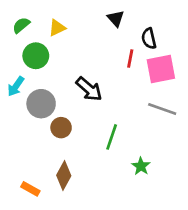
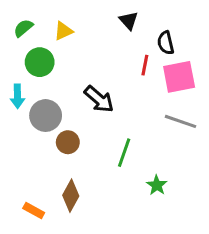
cyan arrow: (16, 86) -> (17, 96), turned -36

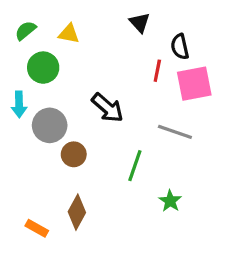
yellow triangle: (63, 31) -> (69, 34), turned 36
gray line: (181, 121) -> (175, 132), moved

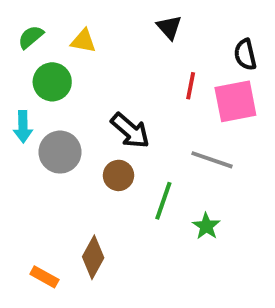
black semicircle: (180, 47) -> (245, 55), moved
brown circle: (74, 154) -> (118, 175), moved
green star: (170, 201) -> (206, 226), moved

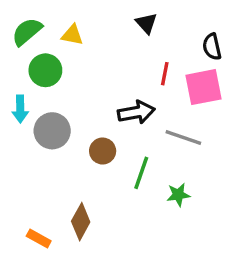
green semicircle: (31, 37) -> (27, 32), size x1.4
black arrow: (130, 131) -> (136, 112), moved, turned -51
green star: (206, 226) -> (178, 195), turned 30

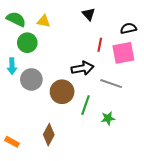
green semicircle: (27, 32) -> (16, 19), turned 66
black semicircle: (212, 47) -> (128, 28), turned 91
brown circle: (103, 151) -> (62, 92), size x1.5
orange rectangle: (39, 238) -> (12, 142), moved

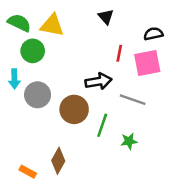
yellow triangle: (44, 21) -> (52, 25), size x1.5
orange rectangle: (12, 142) -> (28, 172), moved

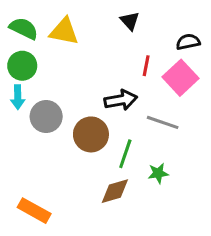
green circle: (33, 51) -> (22, 66), moved
pink square: (147, 63) -> (181, 78), turned -32
brown diamond: (58, 161) -> (115, 191), moved, turned 45
orange rectangle: (28, 172) -> (34, 211), size x1.5

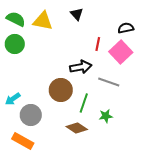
black triangle: (130, 21) -> (77, 14), moved
cyan arrow: (18, 97) -> (13, 99), moved, turned 56
gray circle: (46, 117) -> (31, 115), moved
brown diamond: (115, 191) -> (77, 128), turned 50

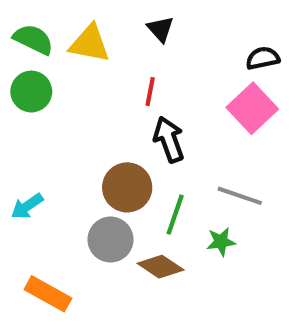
red line: (98, 44) -> (150, 92), moved
black arrow: (81, 67) -> (169, 139), turned -100
gray line: (109, 82) -> (240, 196), moved
gray circle: (31, 115) -> (110, 240), moved

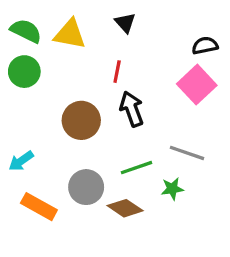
brown circle: (127, 187) -> (81, 120), moved
green line: (175, 215) -> (137, 168), turned 52
orange rectangle: (48, 294) -> (39, 207), moved

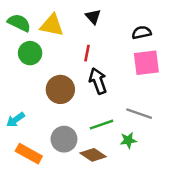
black semicircle: (205, 46) -> (142, 32), moved
green circle: (24, 72) -> (30, 53), moved
pink square: (197, 85) -> (146, 63), turned 36

